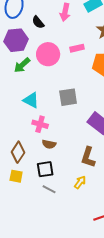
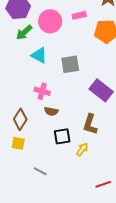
cyan triangle: (31, 100) -> (39, 55), moved
black square: (45, 169) -> (62, 136), moved
gray line: (49, 189) -> (40, 171), moved

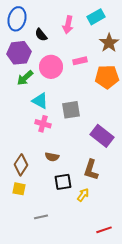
pink cross: (42, 91) -> (43, 124), moved
gray line: (40, 171) -> (41, 217), turned -40

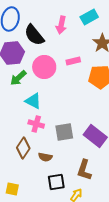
black semicircle: (41, 35) -> (34, 35), size x1.6
gray square: (71, 110) -> (64, 132), moved
brown diamond: (21, 165) -> (23, 148), moved

